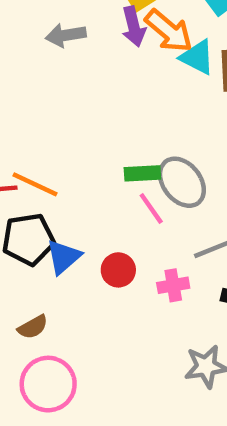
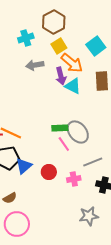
purple arrow: (134, 26) -> (61, 76), moved
gray arrow: (66, 35) -> (35, 65), moved
cyan triangle: (197, 57) -> (73, 86), moved

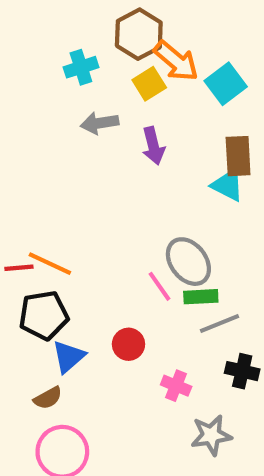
orange arrow: (72, 63) -> (176, 61), moved
cyan triangle: (73, 86) -> (228, 185), moved
green rectangle: (60, 128) -> (201, 297), moved
blue triangle: (24, 166) -> (69, 357), moved
pink cross: (74, 179) -> (176, 386), moved, turned 32

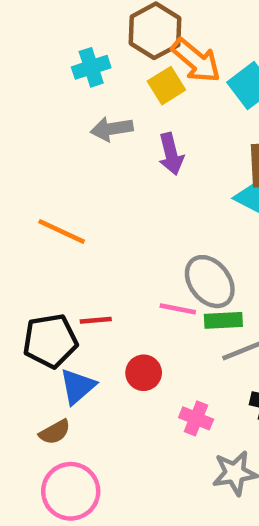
orange line: (50, 264) -> (62, 231), moved
red line: (19, 268) -> (96, 320), moved
pink line: (159, 286) -> (178, 309), turned -44

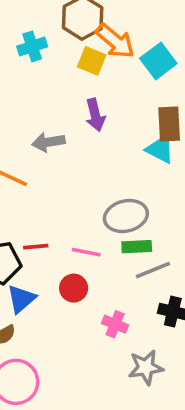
yellow square: (166, 86) -> (92, 61), turned -36
gray arrow: (112, 129) -> (48, 142), moved
gray ellipse: (210, 282) -> (126, 216), turned -66
pink line: (178, 309) -> (86, 252), moved

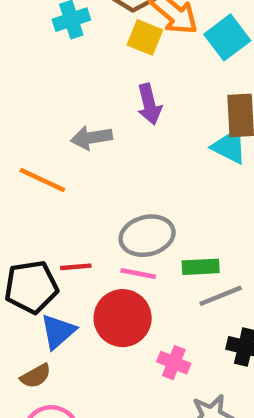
gray ellipse: (126, 216) -> (147, 236), moved
red circle: (74, 288) -> (123, 318), size x1.6

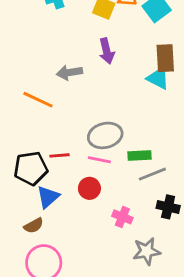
red circle: (123, 318) -> (89, 188), size x0.6

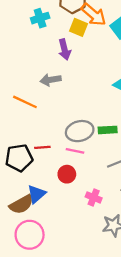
purple arrow: (107, 51) -> (64, 49), moved
green rectangle: (140, 155) -> (108, 130), moved
blue triangle: (48, 197) -> (37, 194), moved
brown semicircle: (34, 226) -> (21, 204), size x1.5

